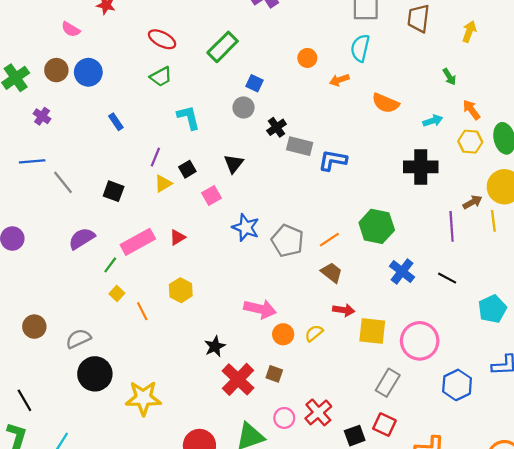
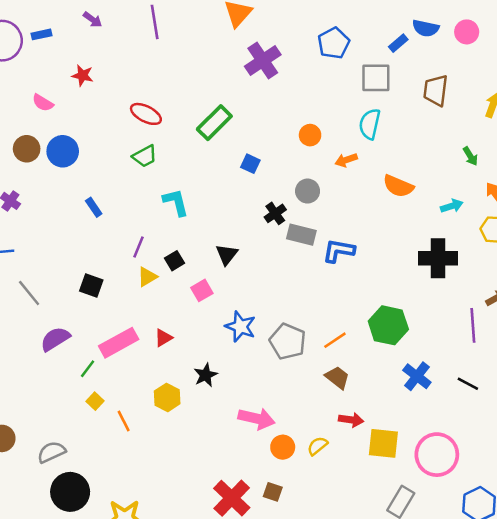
gray circle: (244, 107) -> (308, 191), moved
gray line: (63, 182) -> (29, 293), moved
black star: (215, 346) -> (206, 375), moved

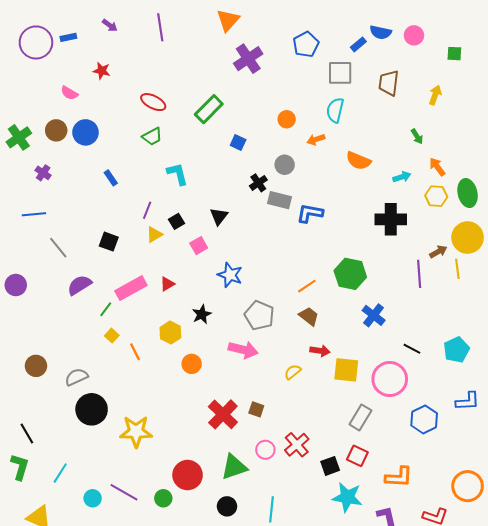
gray pentagon: (288, 341) -> (259, 315), moved
black line: (468, 384) -> (412, 349), moved
orange circle: (283, 447) -> (192, 364), moved

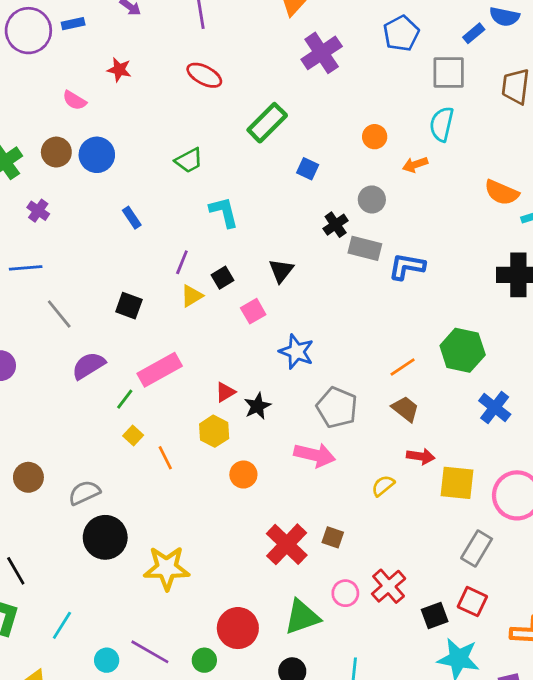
red ellipse: (153, 102) -> (204, 75), moved
orange semicircle: (358, 161) -> (502, 193), moved
red triangle: (167, 284) -> (225, 392), moved

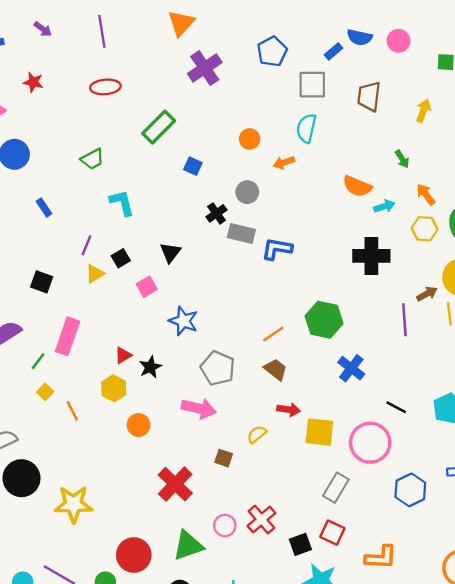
red ellipse: (204, 75) -> (105, 87), turned -32
pink rectangle: (160, 370) -> (68, 336), turned -42
brown square: (333, 537) -> (224, 458), moved

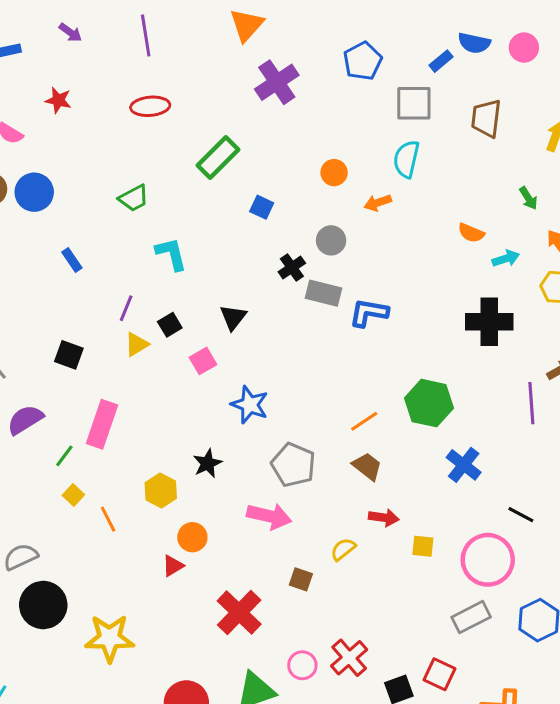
orange semicircle: (357, 186) -> (471, 233), size x0.7
red triangle: (123, 355) -> (173, 566), moved
yellow square: (319, 432) -> (423, 546), size x0.6
gray rectangle: (336, 488) -> (471, 617), moved, turned 32

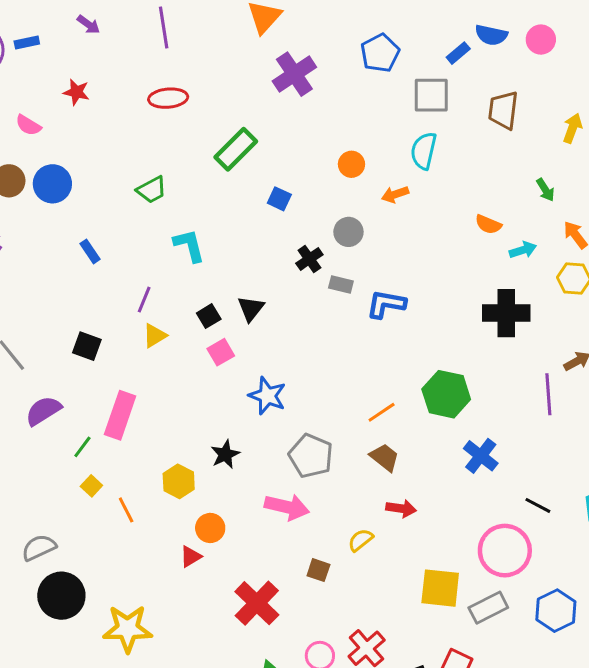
gray rectangle: (323, 293) -> (341, 285), size x0.7
black square: (170, 325) -> (209, 316), moved
yellow square: (423, 546) -> (440, 588), moved, size x1.8

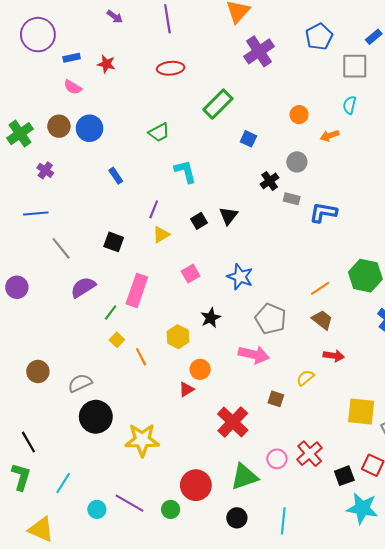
blue rectangle: (27, 43) -> (72, 58), moved
cyan semicircle: (424, 151) -> (350, 105), size x0.7
pink square: (221, 352) -> (191, 274), moved

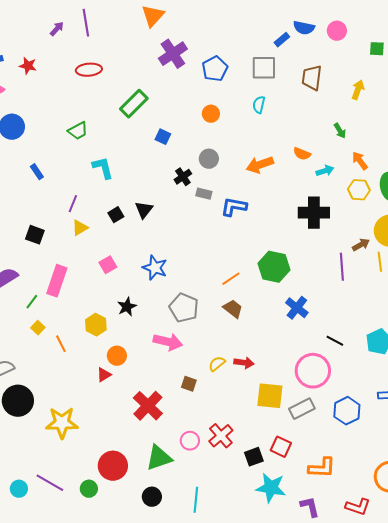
purple arrow: (115, 17) -> (57, 29), moved, turned -84
blue pentagon: (319, 37) -> (215, 69), moved
orange arrow: (330, 136) -> (260, 165), moved, size x1.5
red arrow: (334, 356) -> (244, 363), moved

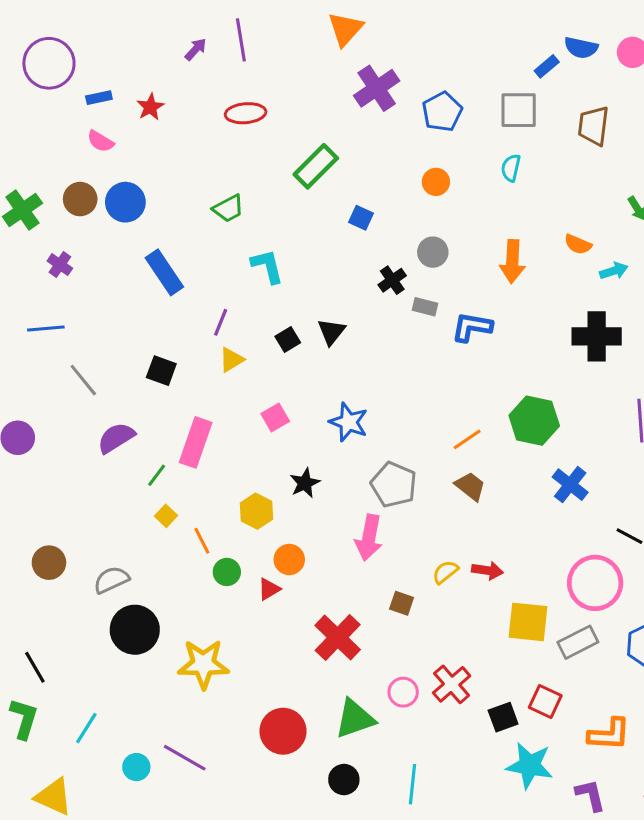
red star: (28, 66) -> (150, 107), turned 30
orange arrow: (260, 165) -> (512, 261), turned -68
blue rectangle: (37, 172) -> (164, 272), size x1.8
pink arrow: (168, 342) -> (369, 538), turned 88
green circle: (89, 489) -> (227, 572), moved

